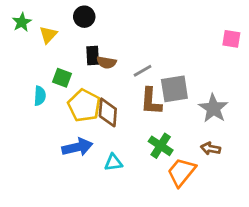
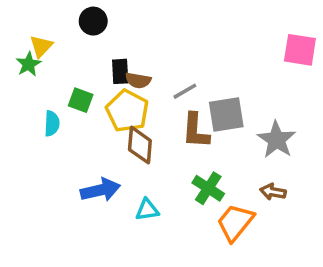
black circle: (84, 17) -> (93, 21), moved
green star: (22, 22) -> (28, 64), moved
yellow triangle: (48, 35) -> (41, 46), moved
pink square: (231, 39) -> (300, 50), size x1.4
yellow pentagon: (84, 105) -> (127, 111), moved

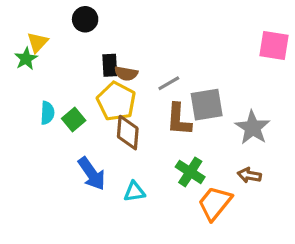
green square: (81, 100) -> (74, 119), moved, turned 30
blue arrow: (100, 190) -> (92, 174), turned 68

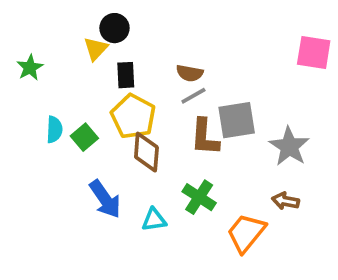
black circle: (85, 19) -> (114, 28), moved
yellow triangle: (37, 42) -> (96, 49), moved
brown semicircle: (126, 73) -> (190, 73), moved
green cross: (190, 172) -> (199, 197), moved

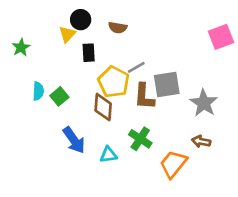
pink square: (314, 52) -> (221, 37), turned -30
brown semicircle: (190, 73) -> (118, 28), moved
yellow pentagon: (133, 116) -> (114, 82), moved

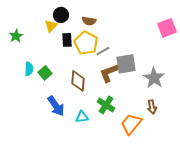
yellow pentagon: (114, 82) -> (86, 43), moved
brown L-shape: (144, 96) -> (109, 73), turned 65
brown arrow: (201, 141) -> (152, 107), turned -112

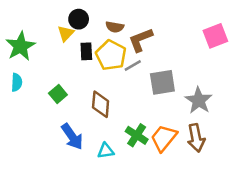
green star: (16, 36) -> (21, 46), size x1.6
cyan semicircle: (29, 69) -> (17, 82), moved
brown L-shape: (109, 73) -> (141, 40), moved
brown arrow: (152, 107) -> (196, 138), size x1.5
orange trapezoid: (131, 124) -> (164, 138), moved

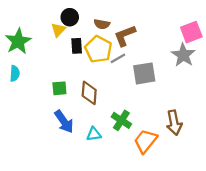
green square: (58, 94) -> (59, 88), moved, turned 35
gray star: (199, 100) -> (183, 55), moved
orange trapezoid: (164, 138) -> (145, 141), moved

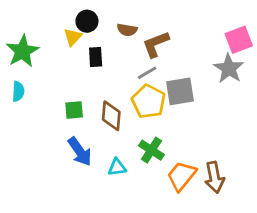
yellow pentagon: (98, 49) -> (149, 101), moved
brown arrow: (174, 123) -> (214, 177), moved

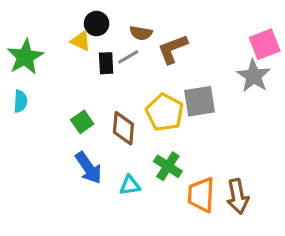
yellow triangle: (73, 37) -> (81, 41), turned -48
gray line: (147, 73) -> (128, 57), moved
green square: (74, 110) -> (82, 122), turned -30
orange trapezoid: (182, 176) -> (201, 195), turned -36

